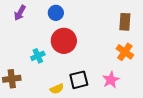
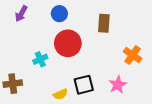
brown rectangle: (125, 22) -> (104, 23), moved

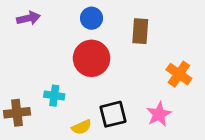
purple arrow: (21, 14) -> (28, 18), turned -133
blue circle: (59, 14) -> (92, 18), moved
cyan cross: (40, 59) -> (54, 96), moved, turned 32

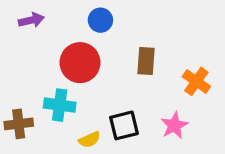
brown rectangle: (140, 31) -> (146, 61), moved
red circle: (92, 58) -> (80, 63), moved
cyan cross: (54, 96) -> (60, 105), size x1.4

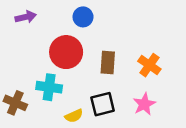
brown rectangle: (146, 61) -> (108, 62), moved
orange cross: (196, 81) -> (149, 65), moved
brown cross: (19, 124) -> (15, 103), turned 30

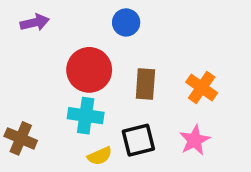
blue circle: (83, 17) -> (126, 22), moved
cyan cross: (49, 87) -> (86, 116), moved

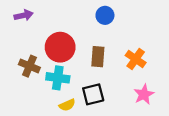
blue circle: (126, 22) -> (105, 15), moved
brown cross: (21, 138) -> (29, 66), moved
pink star: (195, 140) -> (144, 94), moved

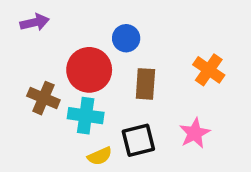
blue circle: (105, 15) -> (126, 38), moved
orange cross: (136, 59) -> (209, 70), moved
pink star: (144, 94) -> (195, 133), moved

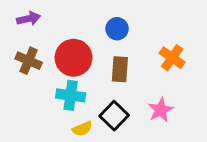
blue circle: (126, 38) -> (117, 29), moved
brown cross: (43, 98) -> (29, 61), moved
black square: (138, 140) -> (114, 116), turned -32

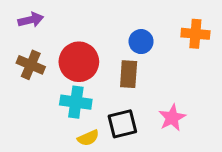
blue circle: (117, 29) -> (141, 42), moved
orange cross: (172, 58) -> (195, 34), moved, turned -30
black square: (114, 116) -> (122, 124), turned 32

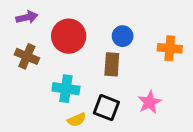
orange cross: (195, 34) -> (170, 48), moved
red circle: (79, 62) -> (69, 36), moved
black square: (122, 124) -> (106, 108), turned 35

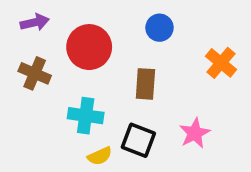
blue circle: (123, 36) -> (159, 28), moved
orange cross: (170, 48) -> (221, 63), turned 35

